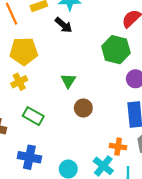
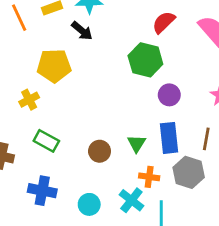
yellow pentagon: (24, 51) -> (54, 66), moved
green triangle: (68, 81) -> (137, 143), moved
brown circle: (83, 108) -> (100, 151), moved

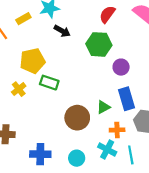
black arrow: (82, 31) -> (62, 31), moved
green rectangle: (46, 141) -> (49, 83), moved
green triangle: (137, 143) -> (103, 107), turned 40
brown circle: (100, 151) -> (77, 118), size x1.5

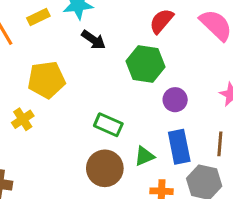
green rectangle: (49, 83) -> (108, 125), moved

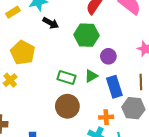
yellow pentagon: (46, 80) -> (23, 53), turned -30
green triangle: (144, 156) -> (91, 76), moved

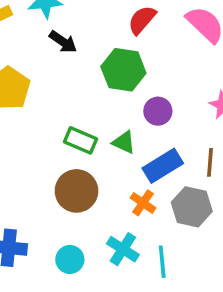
green triangle: (91, 76) -> (124, 142), turned 48
blue rectangle: (114, 87) -> (163, 166), turned 70
orange cross: (106, 117) -> (143, 203), moved, turned 32

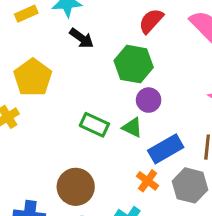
purple circle: (158, 111) -> (149, 100), moved
brown circle: (76, 191) -> (76, 187), moved

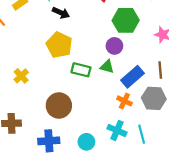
green hexagon: (134, 64) -> (126, 20), moved
yellow pentagon: (33, 77) -> (59, 45), moved
brown circle: (76, 187) -> (59, 106), moved

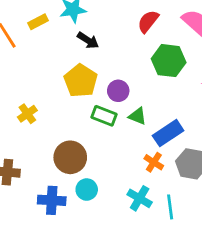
purple circle: (114, 46) -> (118, 91), moved
cyan circle: (86, 142) -> (87, 190), moved

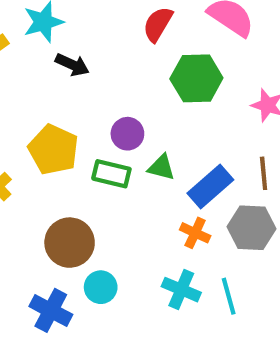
yellow pentagon: (81, 81) -> (53, 150), moved
blue cross: (52, 200) -> (51, 310), turned 32

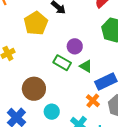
yellow pentagon: (53, 150) -> (36, 23), moved
cyan circle: (101, 287) -> (52, 112), moved

